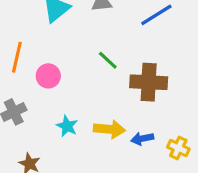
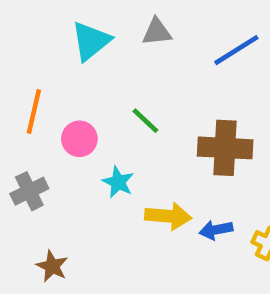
green line: (108, 60) -> (145, 121), moved
cyan star: (67, 126) -> (118, 182), moved

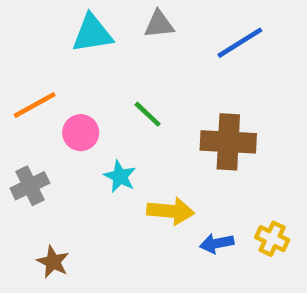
cyan triangle: (91, 41) -> (92, 33), turned 30
orange line: (34, 112) -> (35, 105), turned 48
blue arrow: (216, 230) -> (217, 243), moved

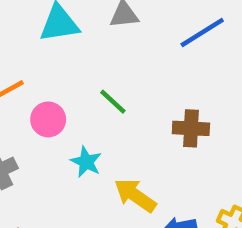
brown cross: (228, 142) -> (191, 128), size x0.7
yellow arrow: (171, 211) -> (135, 195), turned -150

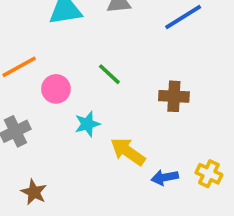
cyan star: (86, 162) -> (87, 124), turned 30

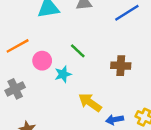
cyan star: (87, 124) -> (63, 74), moved

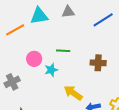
orange line: (18, 46) -> (15, 30), moved
green line: (78, 51) -> (63, 51), turned -40

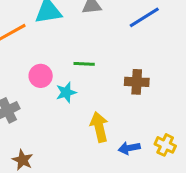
yellow arrow: (73, 93) -> (99, 127), turned 42

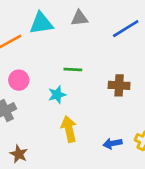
pink circle: (41, 76) -> (19, 80), moved
yellow arrow: (99, 127) -> (69, 129), moved

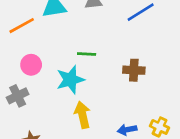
cyan star: (57, 95) -> (70, 80), size x1.5

